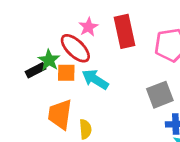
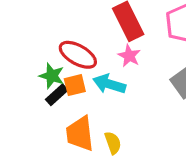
pink star: (88, 27) -> (129, 56), moved
black rectangle: (36, 70) -> (57, 95), moved

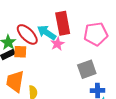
cyan arrow: (109, 84) -> (47, 33), moved

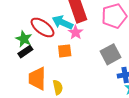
orange square: (20, 52) -> (65, 51), moved

